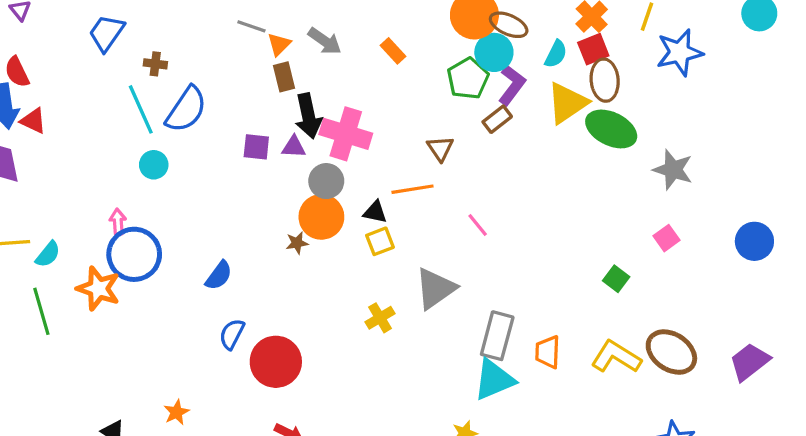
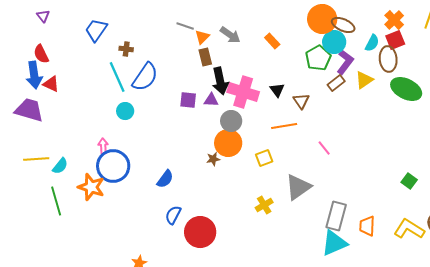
brown ellipse: (605, 80) -> (388, 59), moved
yellow triangle: (567, 103) -> (364, 80), moved, size x0.7
black triangle: (375, 212) -> (277, 90), moved, turned 42

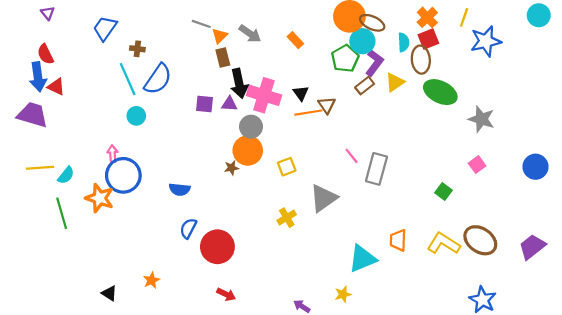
cyan semicircle: (372, 43) -> (404, 42), turned -30
orange line: (284, 126) -> (308, 113), moved
blue semicircle: (165, 179) -> (180, 189), turned 60
gray rectangle: (336, 216) -> (376, 169), moved

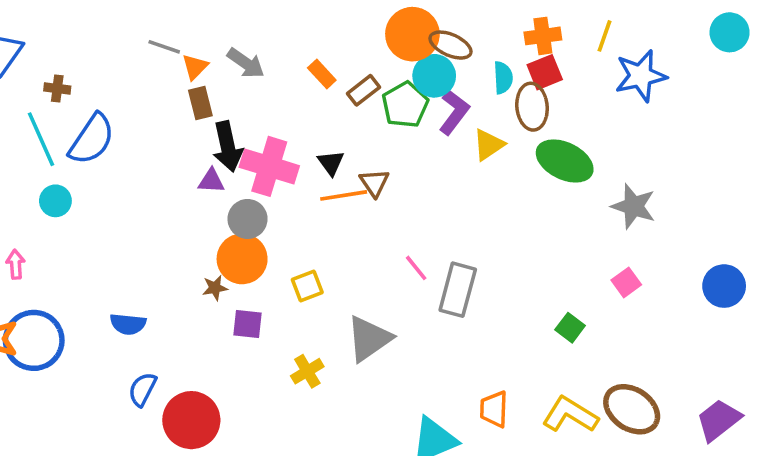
orange cross: (427, 17) -> (543, 36), turned 36
brown rectangle: (365, 86) -> (364, 90), moved
purple square: (204, 104) -> (248, 324), moved
blue circle: (123, 175) -> (34, 340), moved

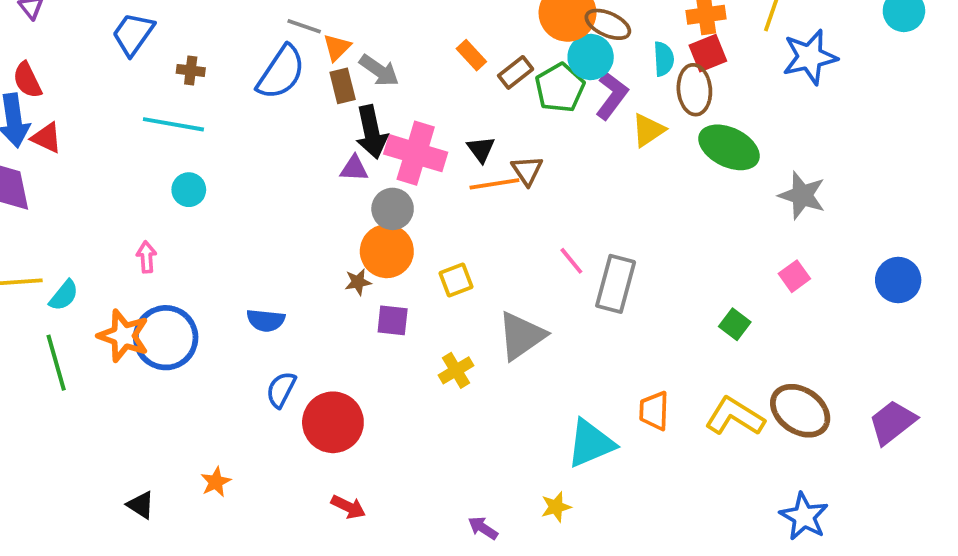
gray arrow: (246, 63) -> (379, 70), moved
cyan line: (41, 139) -> (173, 124), turned -56
blue semicircle: (92, 139) -> (281, 72), moved

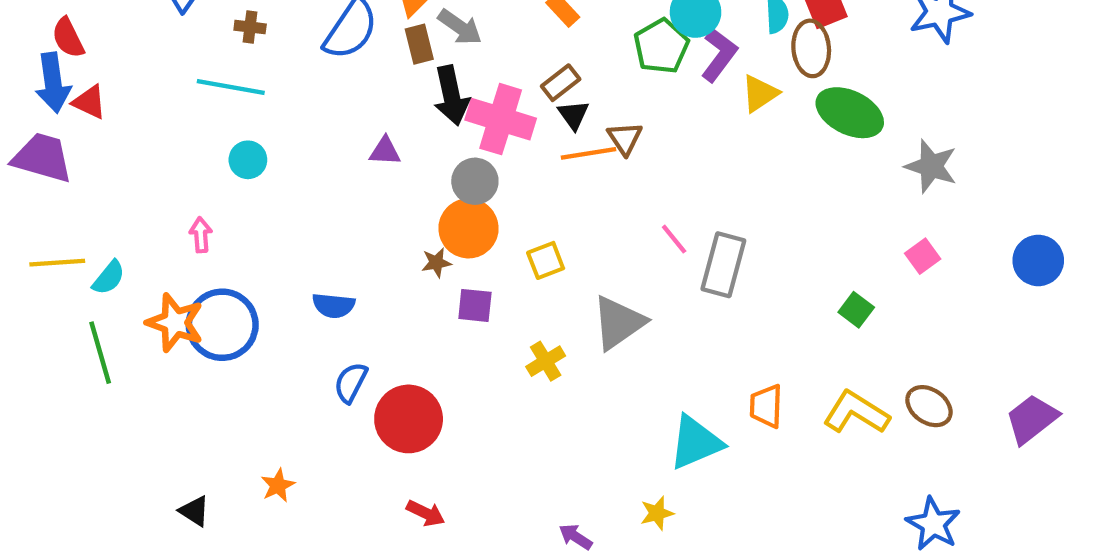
brown rectangle: (516, 72) -> (561, 83), moved
purple triangle: (354, 169) -> (385, 151), moved
brown ellipse: (800, 411) -> (929, 406), size x0.7

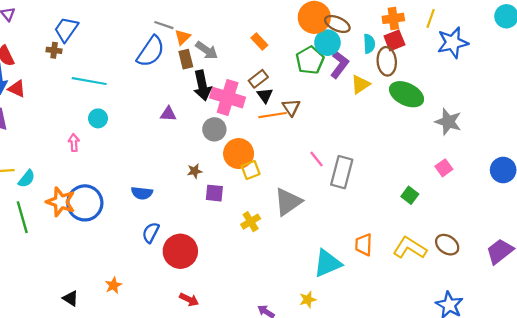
brown cross: (250, 27) -> (54, 50), moved
orange circle: (468, 228) -> (239, 154), moved
pink arrow: (201, 235) -> (74, 143), moved

